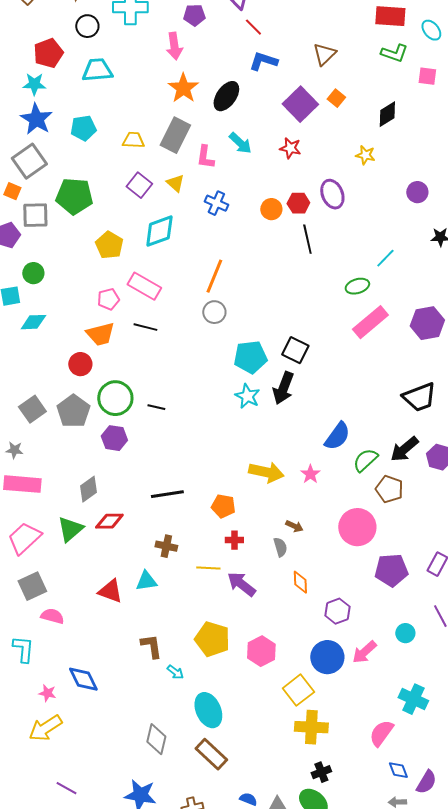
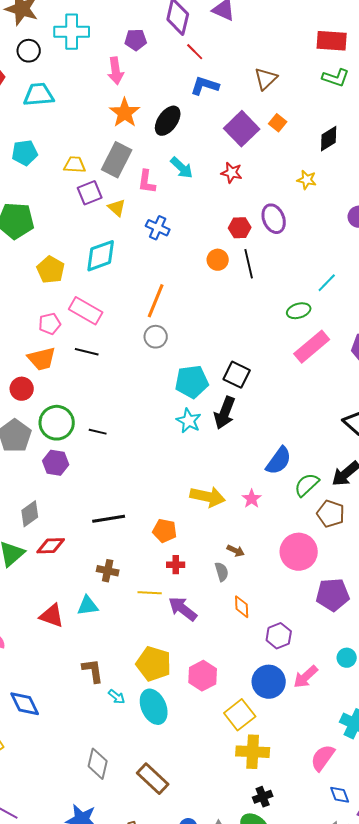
purple square: (139, 185) -> (90, 193), moved, turned 30
orange circle: (271, 209) -> (218, 260), moved
cyan ellipse: (208, 710) -> (154, 707), moved

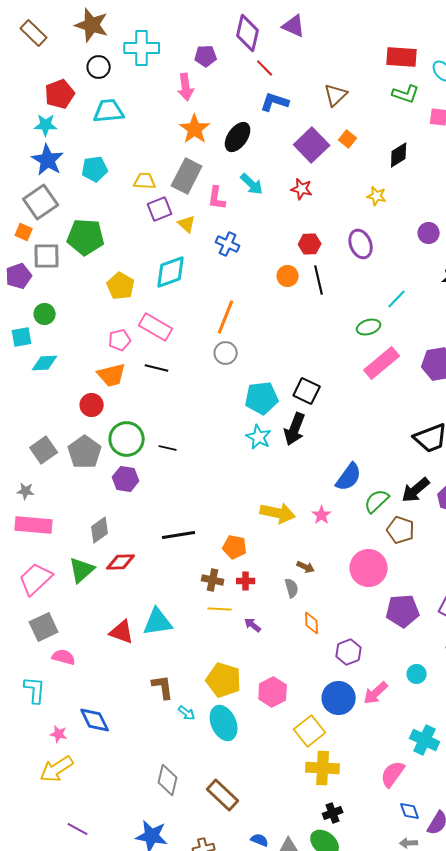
purple ellipse: (274, 219) -> (361, 244), moved
brown cross: (108, 571) -> (213, 580), moved
cyan triangle: (88, 606) -> (158, 622), size x1.4
purple arrow: (183, 609) -> (253, 625), size x0.6

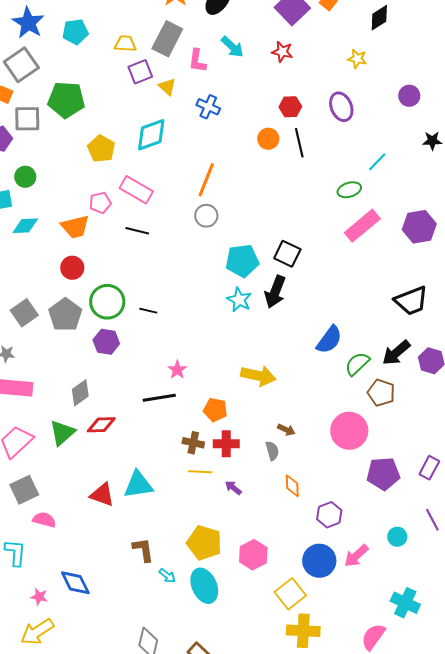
orange trapezoid: (112, 375) -> (75, 227), moved
pink star: (322, 515) -> (177, 370), moved
red cross: (246, 581) -> (226, 444), size x1.4

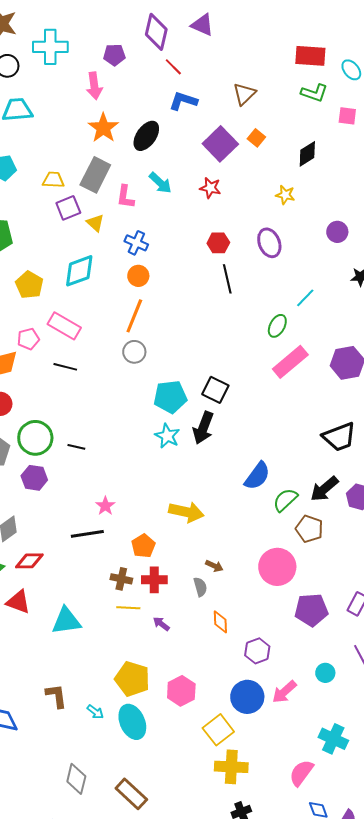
orange circle: (268, 139) -> (138, 276), moved
green ellipse: (349, 190) -> (277, 326), turned -45
orange pentagon: (215, 410) -> (143, 546), turned 30
red triangle: (102, 495) -> (18, 602), moved
brown L-shape: (143, 550) -> (56, 696), moved

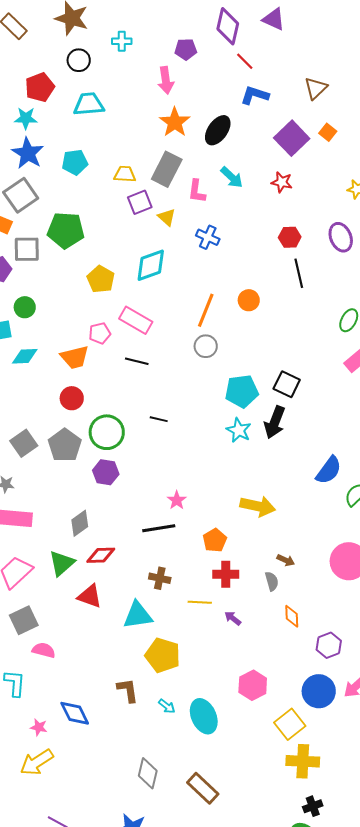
cyan cross: (50, 47) -> (122, 41), size x0.6
orange circle: (138, 276) -> (249, 300), moved
black line: (76, 447) -> (159, 419), moved
brown cross: (121, 579) -> (160, 578), moved
yellow pentagon: (132, 679) -> (163, 655), moved

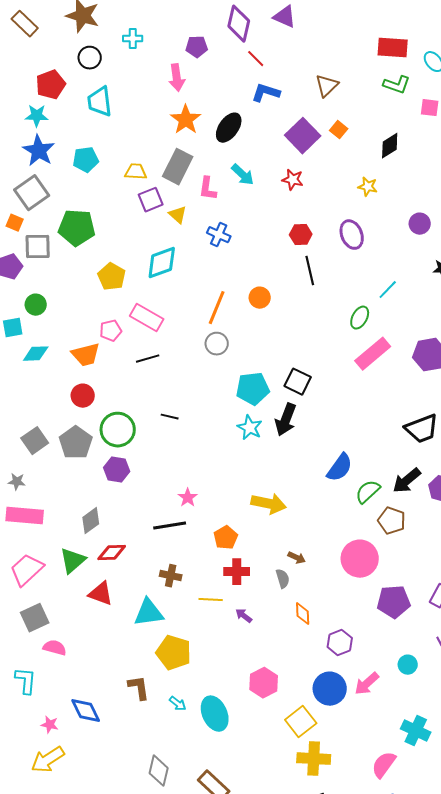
cyan trapezoid: (89, 104) -> (100, 102), turned -92
black line: (137, 361) -> (148, 359), turned -30

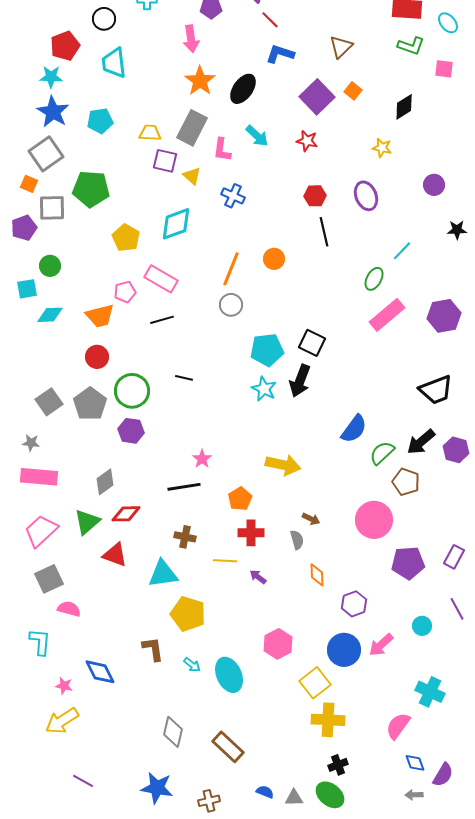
purple square: (151, 200) -> (165, 161), turned 35

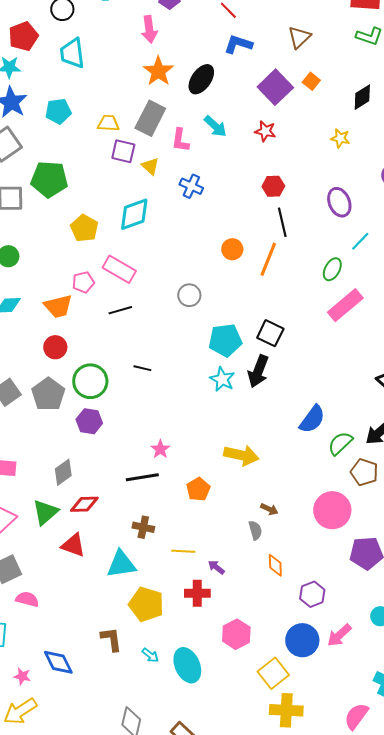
purple ellipse: (366, 196) -> (339, 202), moved
orange line: (231, 269) -> (268, 259), moved
red cross: (251, 533) -> (197, 593), moved

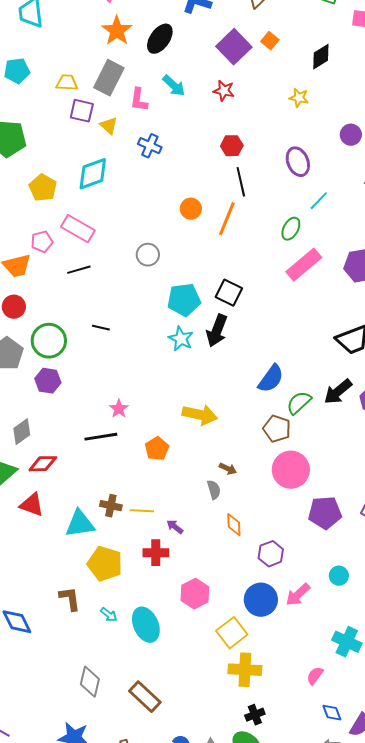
brown pentagon: (364, 472) -> (277, 429), moved
brown cross: (143, 527) -> (111, 506), moved
pink semicircle: (356, 716) -> (315, 676), size x0.7

